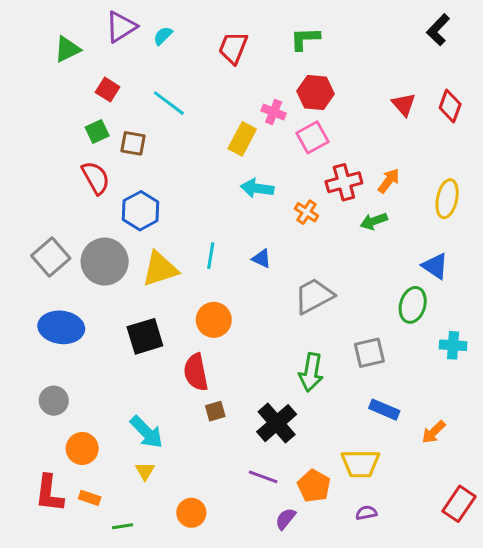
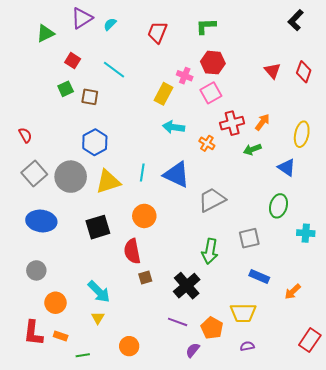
red semicircle: (96, 178) -> (25, 135), moved, size x0.7
blue triangle: (262, 259) -> (177, 175), size x2.0
blue triangle: (435, 266) -> (287, 168), moved

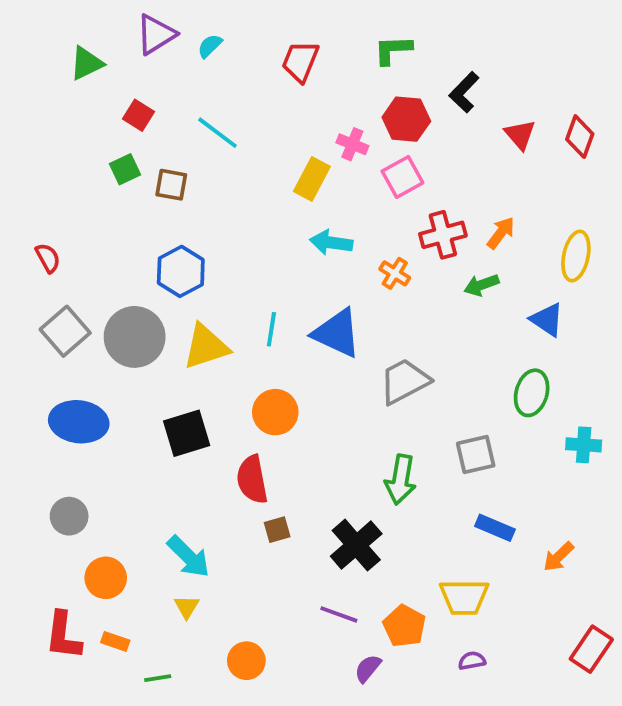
black L-shape: (296, 20) -> (464, 92), moved

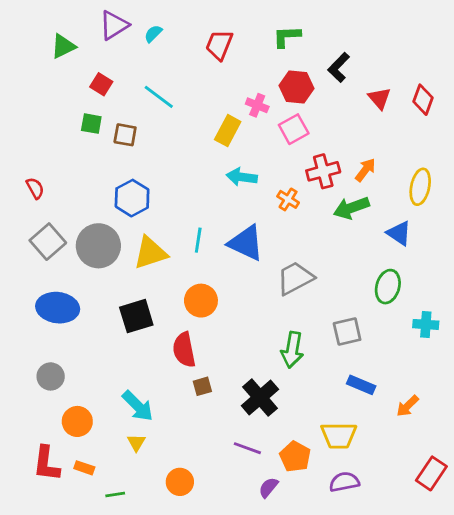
green square: (125, 169) -> (91, 124), turned 35
green arrow: (481, 285) -> (351, 208), size x1.4
purple semicircle: (472, 661) -> (344, 482), size x1.5

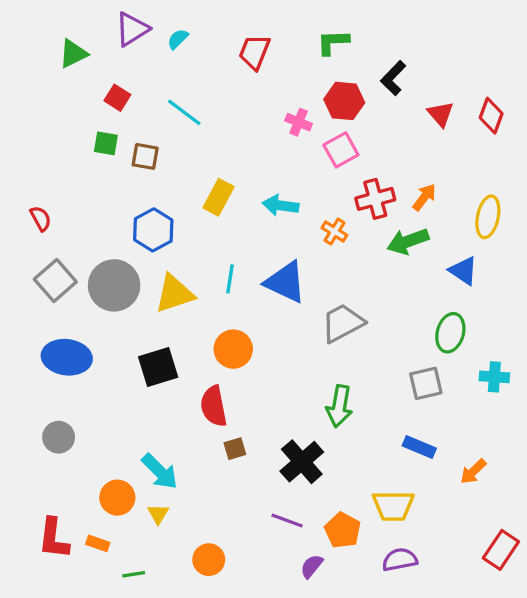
yellow rectangle: (228, 131) -> (219, 197), moved
gray square: (347, 332) -> (426, 383), moved
orange circle: (77, 421) -> (117, 498), moved

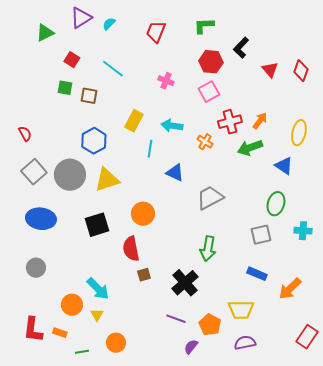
pink cross: (299, 122) -> (166, 81), moved
cyan line: (230, 279) -> (150, 149), moved
blue triangle: (285, 282) -> (175, 173), size x0.7
orange arrow: (473, 471) -> (290, 289), size x1.4
orange circle: (209, 560) -> (116, 343), moved

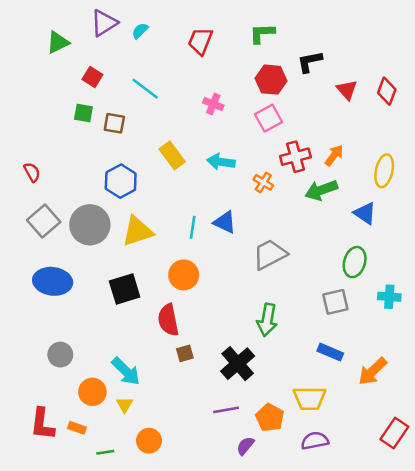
black L-shape: (241, 48) -> (310, 62), turned 35
yellow rectangle: (134, 121) -> (172, 155), turned -65
cyan line: (150, 149) -> (193, 227), moved
gray circle: (36, 268) -> (60, 355), moved
purple line: (176, 319) -> (226, 410), turned -30

